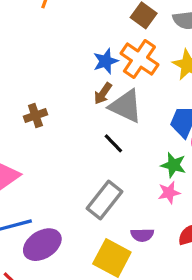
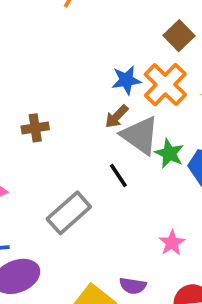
green star: (173, 165) -> (169, 153), moved
pink star: (169, 193) -> (172, 243), turned -30
gray rectangle: (105, 200) -> (69, 213), moved

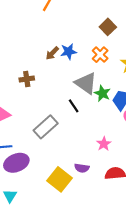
blue star: (126, 80) -> (69, 52), moved
orange cross: (165, 85) -> (100, 55), size x0.7
brown arrow: (117, 116) -> (52, 53), moved

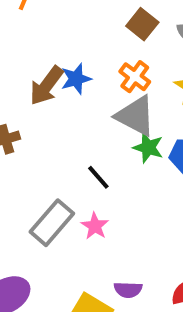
brown arrow: (52, 53) -> (46, 86), size x1.5
gray triangle: (86, 83) -> (135, 116), moved
pink star: (104, 144) -> (95, 226), moved

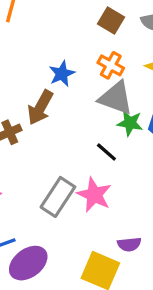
brown arrow: (46, 86) -> (40, 107), moved
black line: (98, 177) -> (106, 152), moved
pink star: (95, 226) -> (94, 195), size x1.5

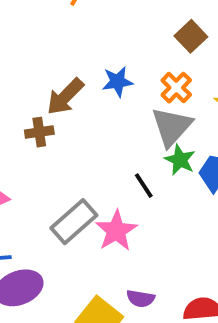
gray triangle: (116, 98) -> (172, 127), turned 36
brown arrow: (40, 107) -> (65, 97), moved

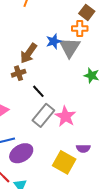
orange cross: (176, 88) -> (80, 28), moved, turned -35
gray triangle: (172, 127) -> (70, 47), moved
black line: (144, 186) -> (38, 91), moved

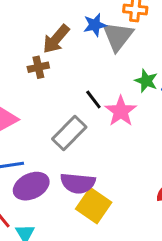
black line: (38, 91) -> (93, 100), moved
pink star: (65, 116) -> (121, 111), moved
purple semicircle: (83, 148) -> (78, 183), moved, size x1.6

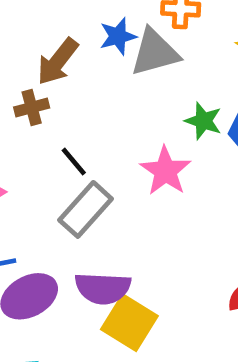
gray triangle: (118, 36) -> (155, 52), turned 40
black line: (93, 100) -> (74, 162), moved

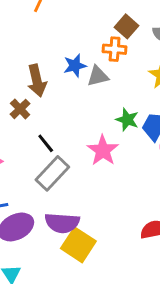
gray triangle: (155, 52) -> (98, 76), size x0.7
brown arrow: (58, 62) -> (37, 81), turned -52
brown cross: (32, 108) -> (20, 109), turned -30

